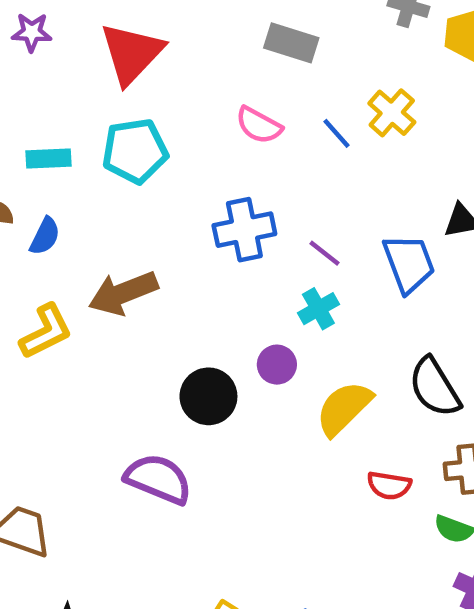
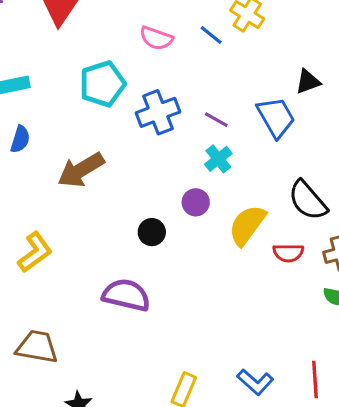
cyan pentagon: (135, 151) -> (102, 84), moved
yellow L-shape: (46, 332) -> (35, 252), moved
black circle: (208, 396) -> (152, 232), size x0.7
red semicircle: (389, 485) -> (288, 253), moved

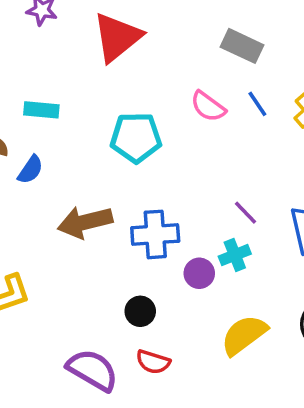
blue line: (211, 35) -> (257, 104), moved
blue cross: (158, 112) -> (155, 234), moved
purple circle: (196, 202) -> (199, 273), moved
red semicircle: (288, 253) -> (153, 362), moved

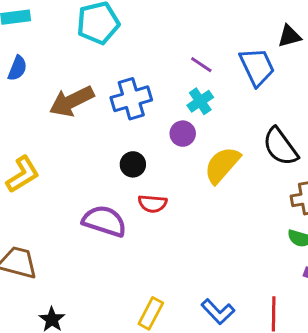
purple circle: (199, 273) -> (183, 134), moved

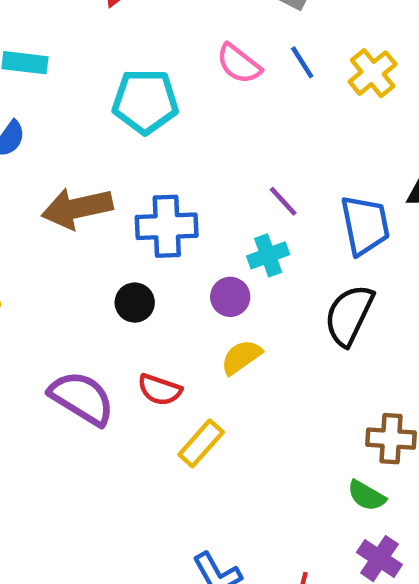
black semicircle: (280, 147) -> (349, 315), moved, turned 48
black circle: (133, 164) -> (135, 303), moved
yellow semicircle: (222, 165) -> (241, 357), moved, size x0.7
yellow rectangle: (151, 313) -> (201, 443), moved

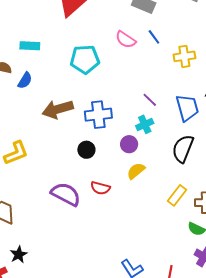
yellow cross: (373, 73) -> (184, 56), moved, turned 35
yellow rectangle: (201, 443) -> (177, 195), moved

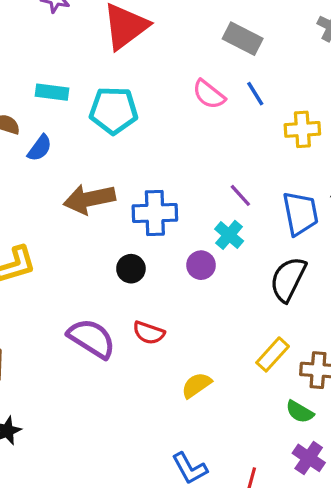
cyan pentagon: (85, 59) -> (114, 110), moved
cyan cross: (145, 124) -> (229, 235), turned -30
yellow semicircle: (136, 171) -> (196, 385), moved

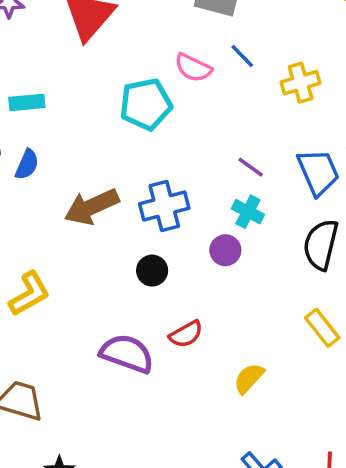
cyan pentagon: (114, 110) -> (146, 104), moved
red semicircle: (149, 333) -> (186, 334), turned -36
yellow rectangle: (273, 354) -> (322, 328), turned -68

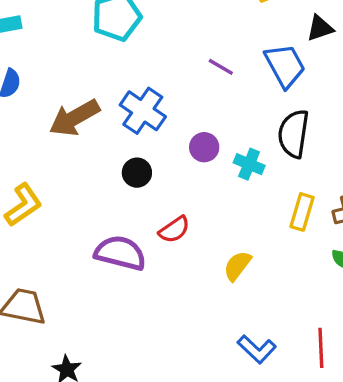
blue cross: (164, 206) -> (143, 111), turned -36
cyan cross: (248, 212) -> (249, 164), moved
yellow rectangle: (322, 328) -> (302, 212), turned 60

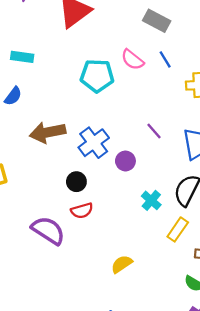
purple circle: (204, 147) -> (125, 161), moved
yellow rectangle: (302, 212) -> (178, 229), moved
red semicircle: (174, 230) -> (82, 211), moved

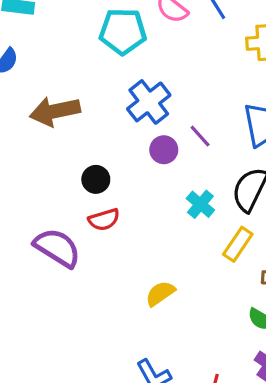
purple line: (154, 131) -> (200, 136), moved
blue cross: (94, 143) -> (149, 102), moved

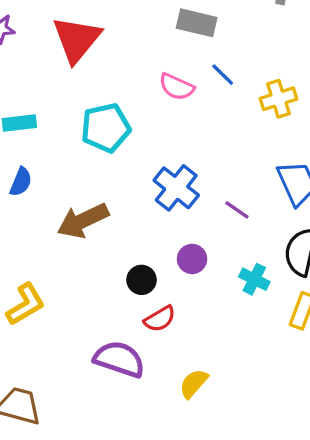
cyan pentagon: (123, 31) -> (106, 128), moved
purple circle: (164, 150) -> (192, 259), moved
yellow semicircle: (160, 293) -> (194, 383), moved

